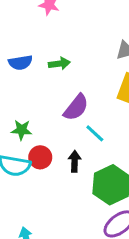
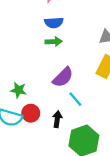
blue semicircle: (20, 62) -> (54, 23), moved

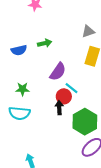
blue semicircle: (54, 23) -> (19, 50), moved
red circle: (31, 113) -> (64, 96), moved

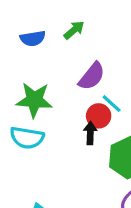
green arrow: (45, 43) -> (74, 30), turned -32
green star: (22, 89) -> (34, 100), size x1.6

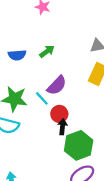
cyan line: (112, 104) -> (42, 98), moved
black arrow: (90, 133) -> (62, 127), moved

